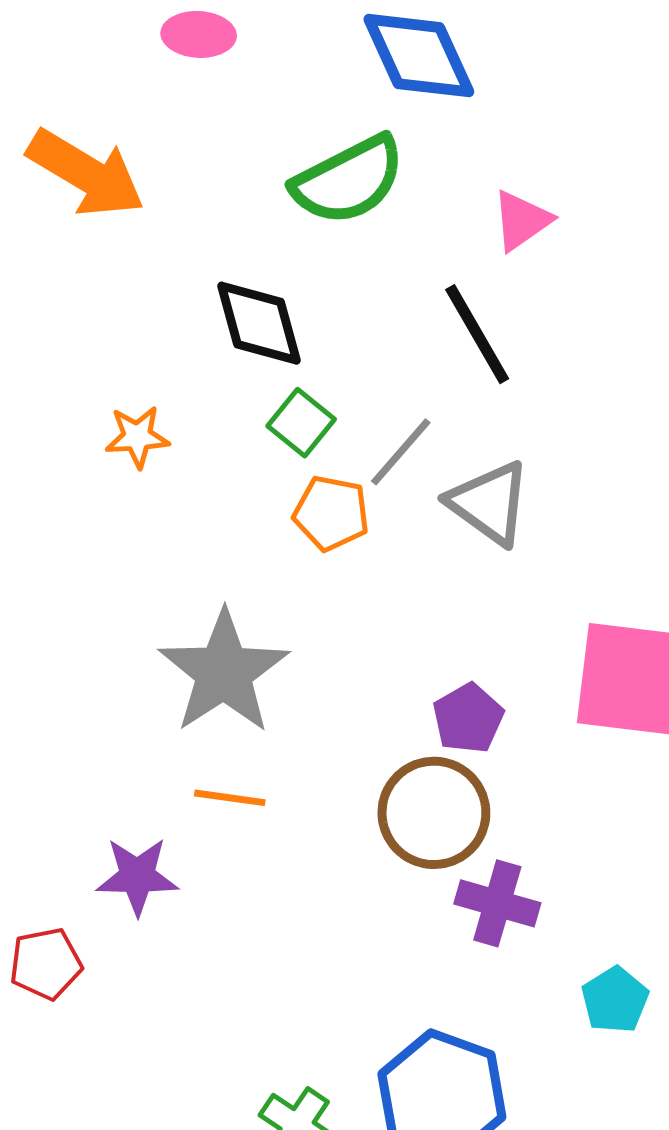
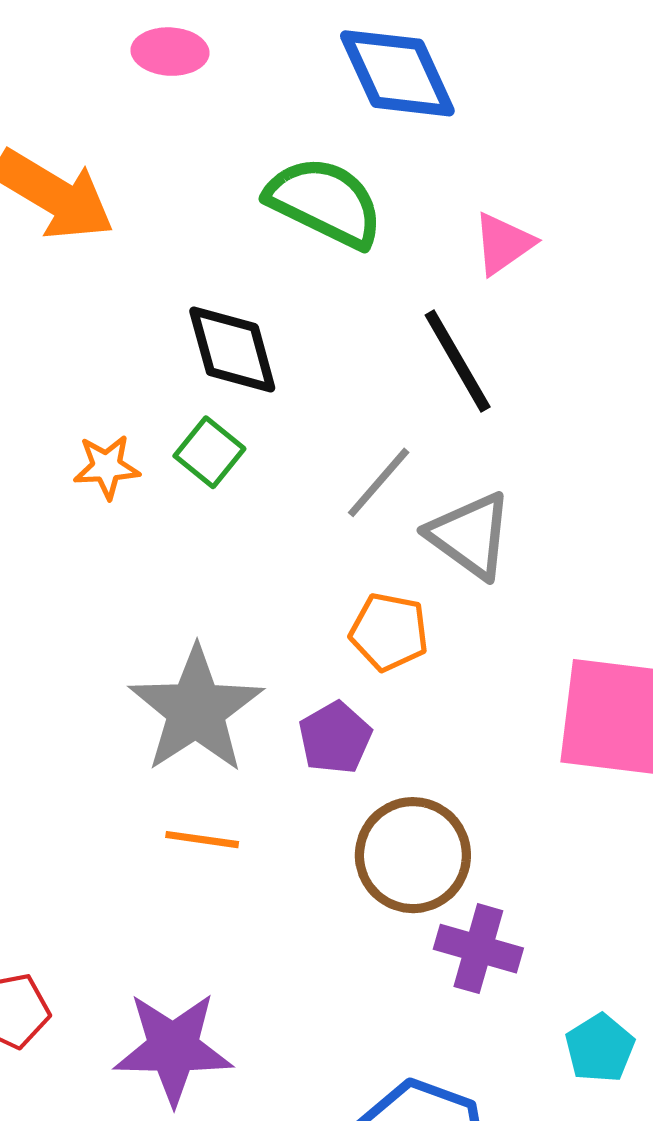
green semicircle: (348, 180) -> (325, 202), turned -127
green square: (301, 423) -> (209, 452), moved
orange pentagon: (331, 513) -> (389, 632), moved
purple pentagon: (468, 718) -> (335, 738), moved
purple star: (137, 876) -> (173, 1048), moved, size x1.4

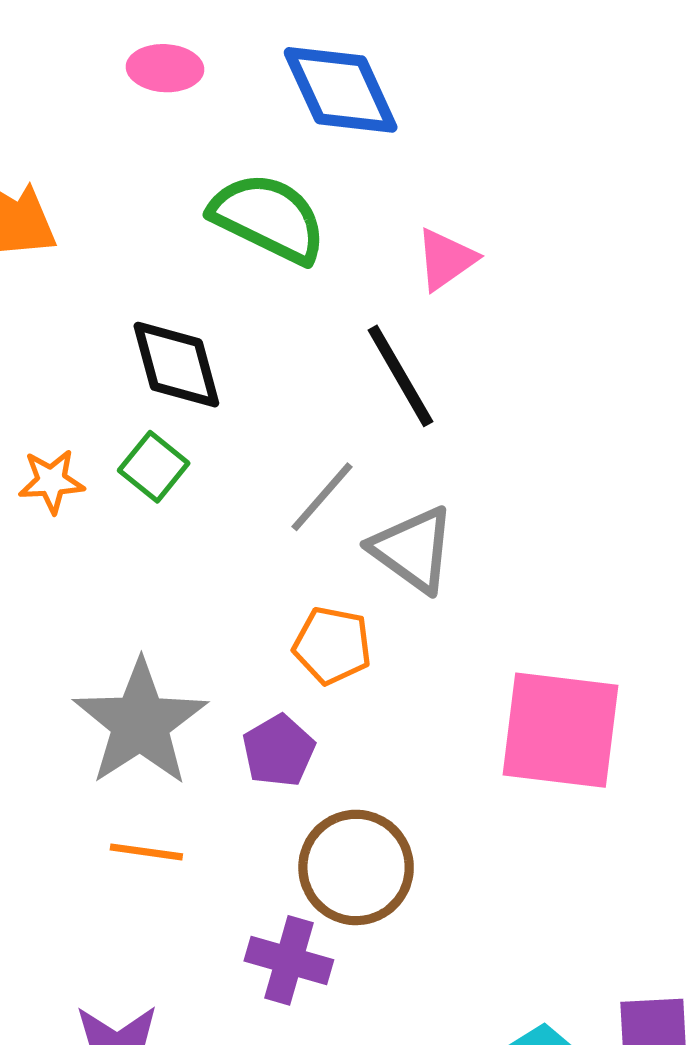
pink ellipse: (170, 52) -> (165, 68), moved
purple cross: (478, 949) -> (289, 960), moved

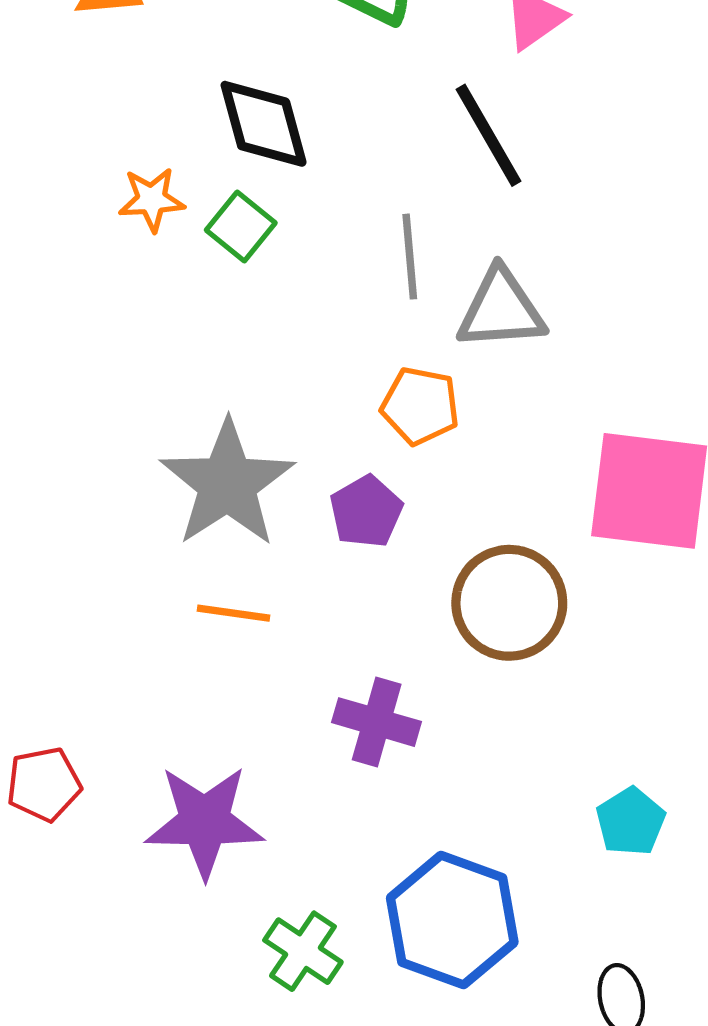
orange star: (51, 481) -> (152, 200), moved
gray line: (322, 497) -> (410, 257), turned -46
gray triangle: (413, 549) -> (501, 309), turned -40
brown circle: (356, 867) -> (509, 603), moved

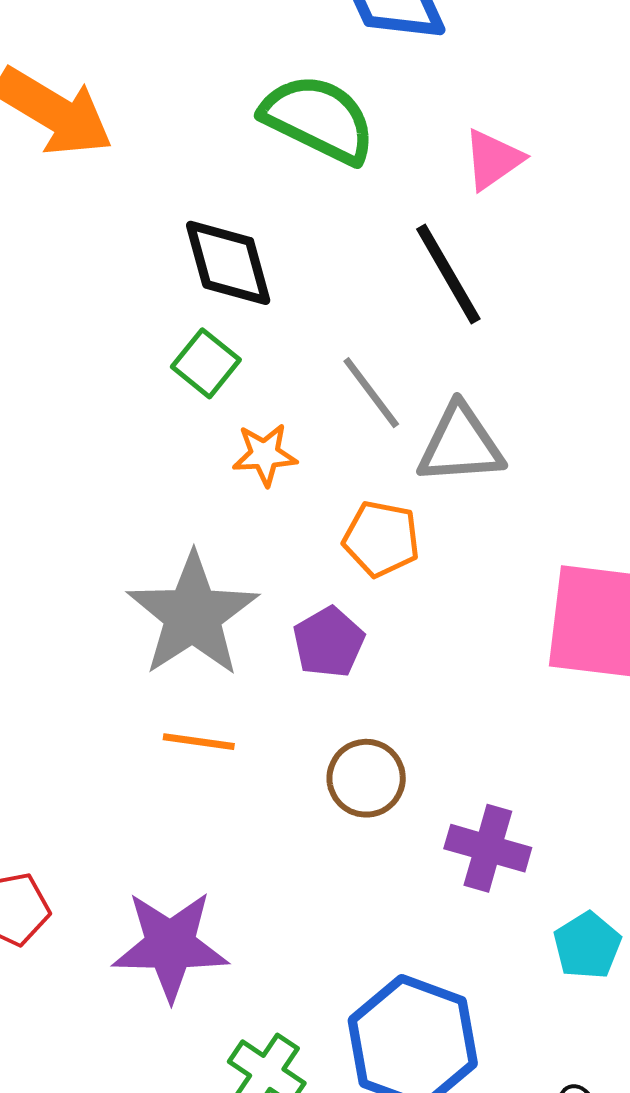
orange star: (152, 200) -> (265, 455), moved
gray line: (410, 257) -> (371, 393), turned -32
brown circle: (509, 603) -> (366, 778), moved, size x0.7
purple cross: (377, 722) -> (488, 848), moved

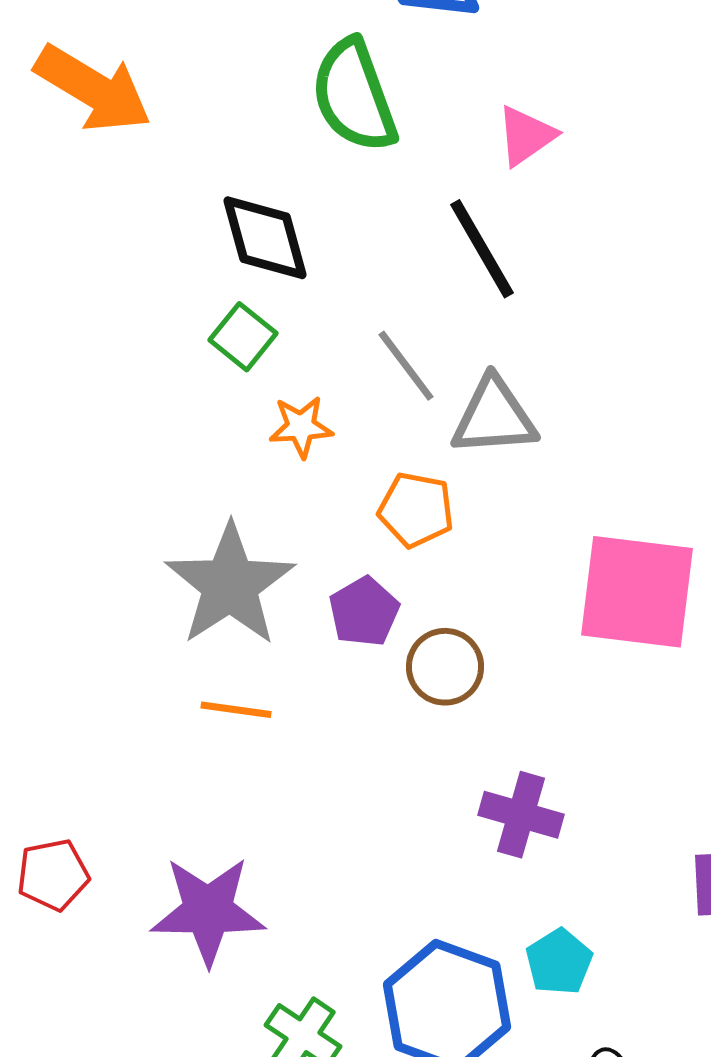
green semicircle: (318, 119) -> (354, 96), turned -136
brown circle: (366, 778) -> (445, 667), moved
cyan pentagon: (587, 946) -> (559, 962), moved

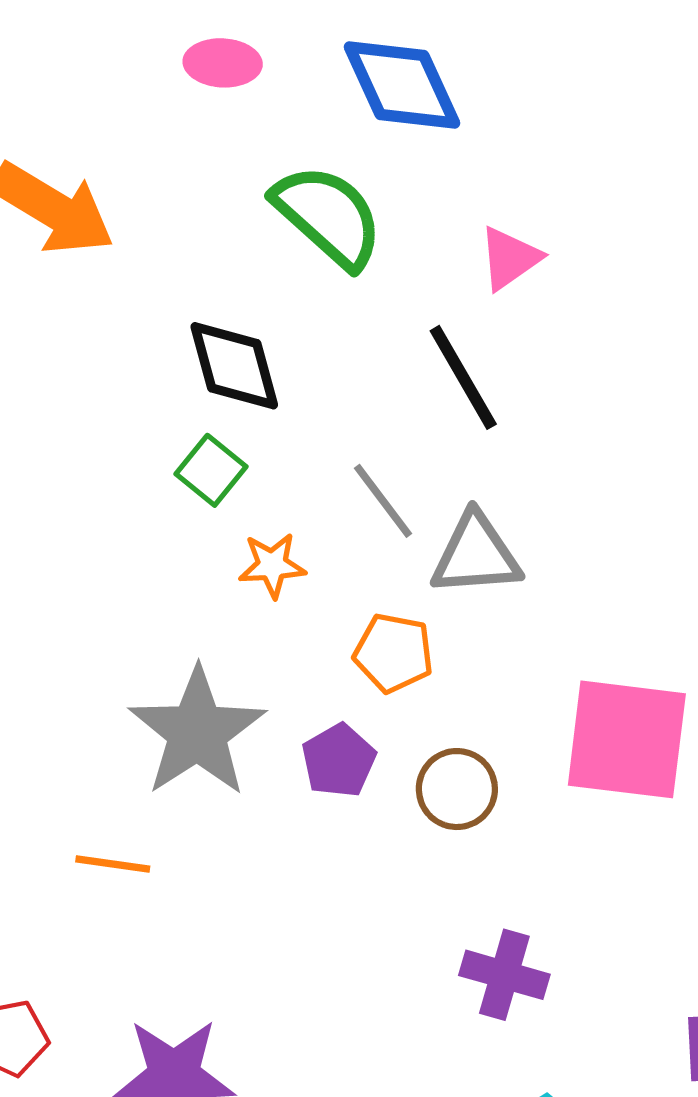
green semicircle: (354, 96) -> (328, 216), turned 152
brown circle: (445, 667) -> (457, 789), moved
orange line: (236, 710) -> (113, 864), moved

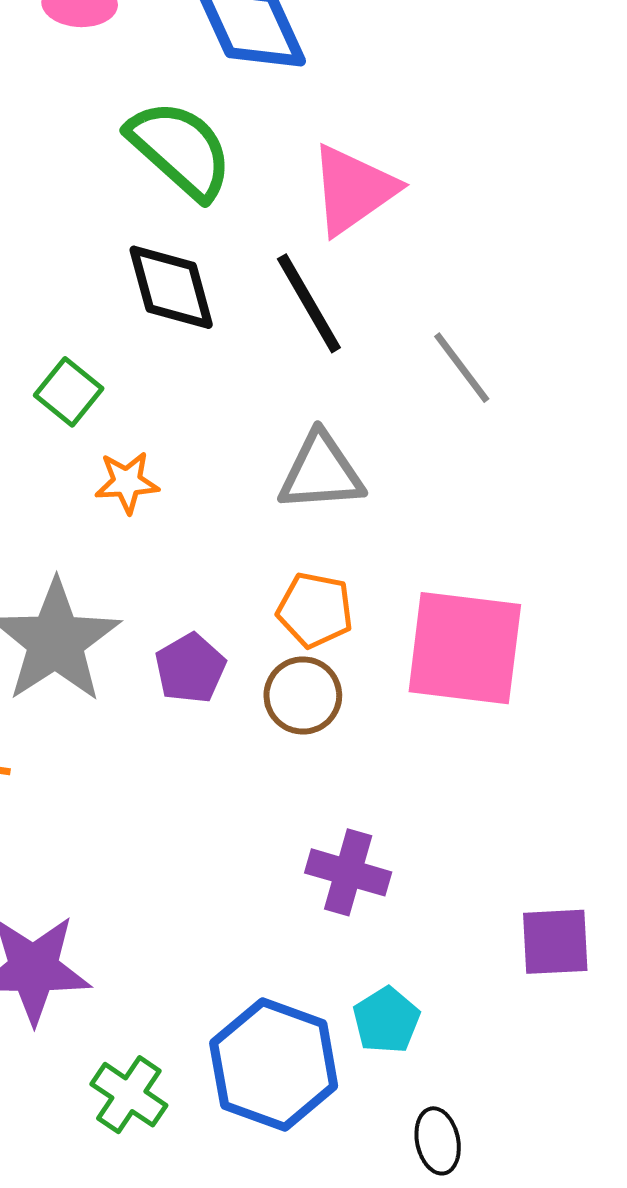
pink triangle: (510, 258) -> (353, 190), size x1.5
black diamond: (234, 366) -> (171, 287), moved
gray line: (383, 501) -> (462, 368), moved
orange pentagon: (394, 653) -> (315, 610), moved

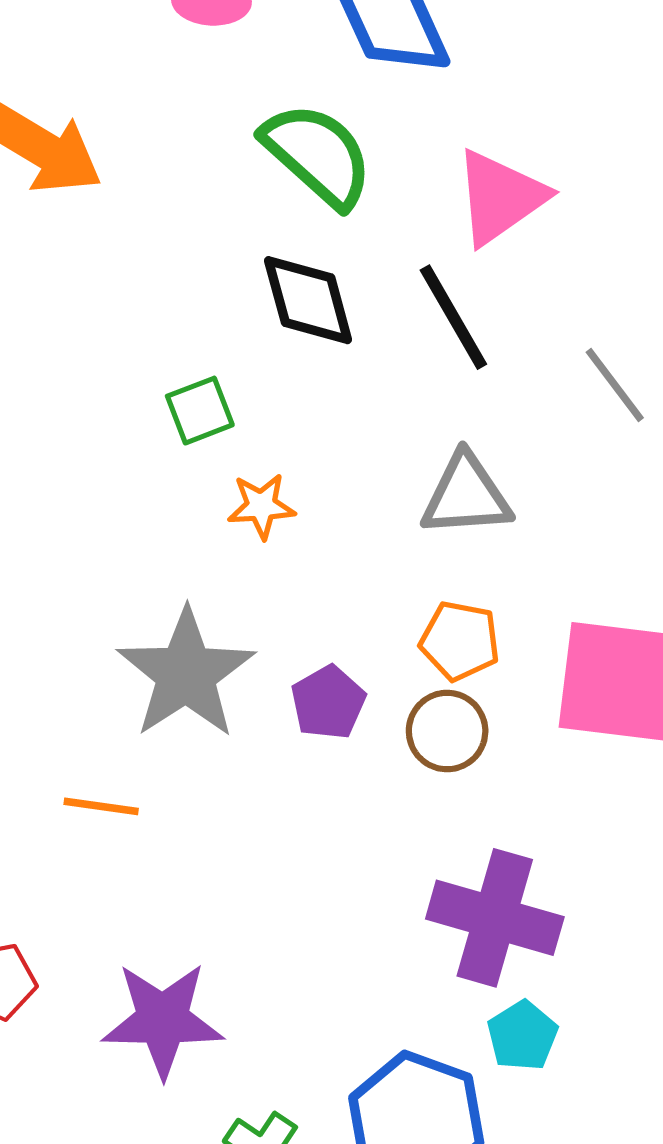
green square: (69, 392) -> (200, 411), turned 30
purple cross: (348, 872) -> (495, 918), size x1.5
cyan pentagon: (386, 1020) -> (522, 1036), moved

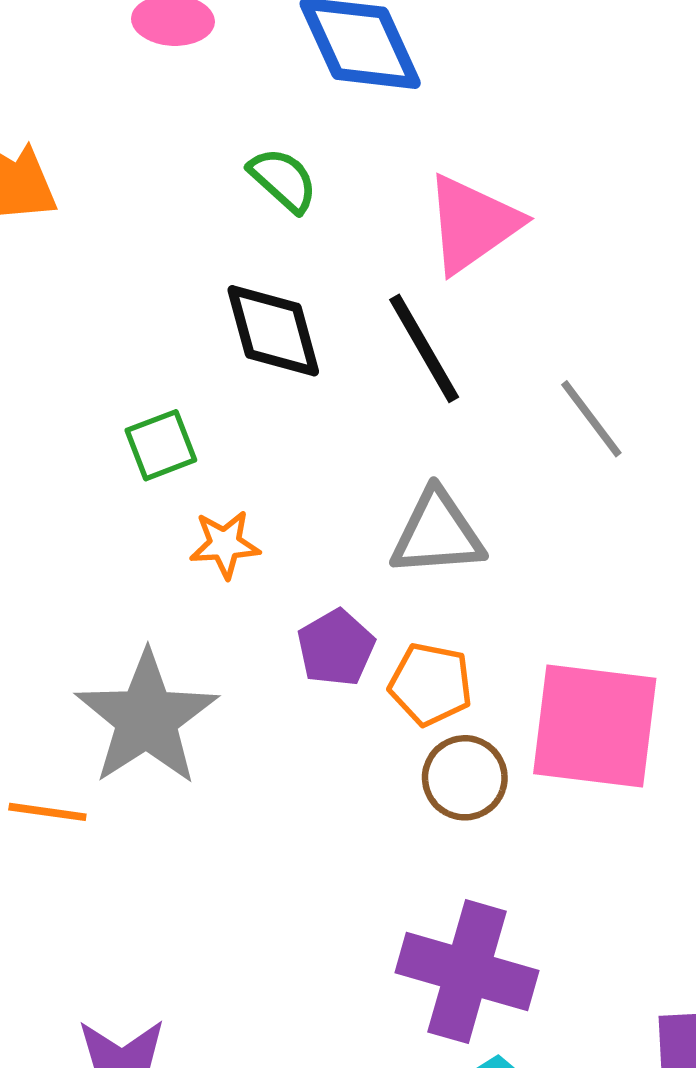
green semicircle: (318, 155) -> (283, 180), size x0.6
purple pentagon: (328, 702) -> (336, 648), moved
brown circle: (447, 731) -> (465, 778), moved
orange line: (101, 806) -> (47, 812), moved

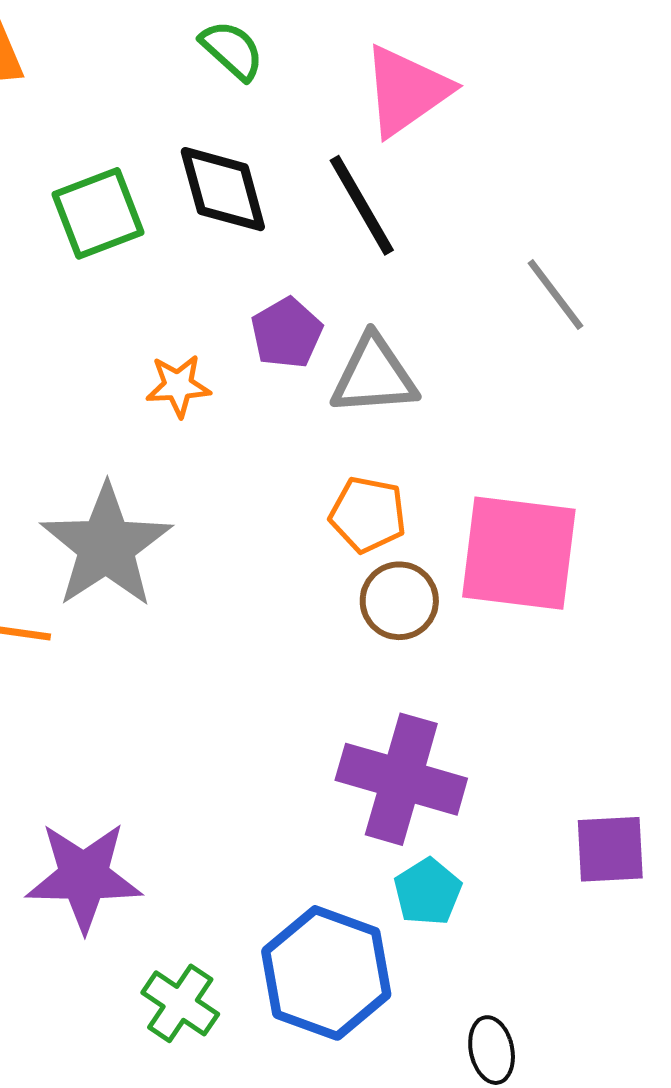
gray line: (591, 419) -> (555, 295), moved
green square: (161, 445) -> (98, 213), moved, size x1.4
purple pentagon: (336, 648) -> (287, 333), moved

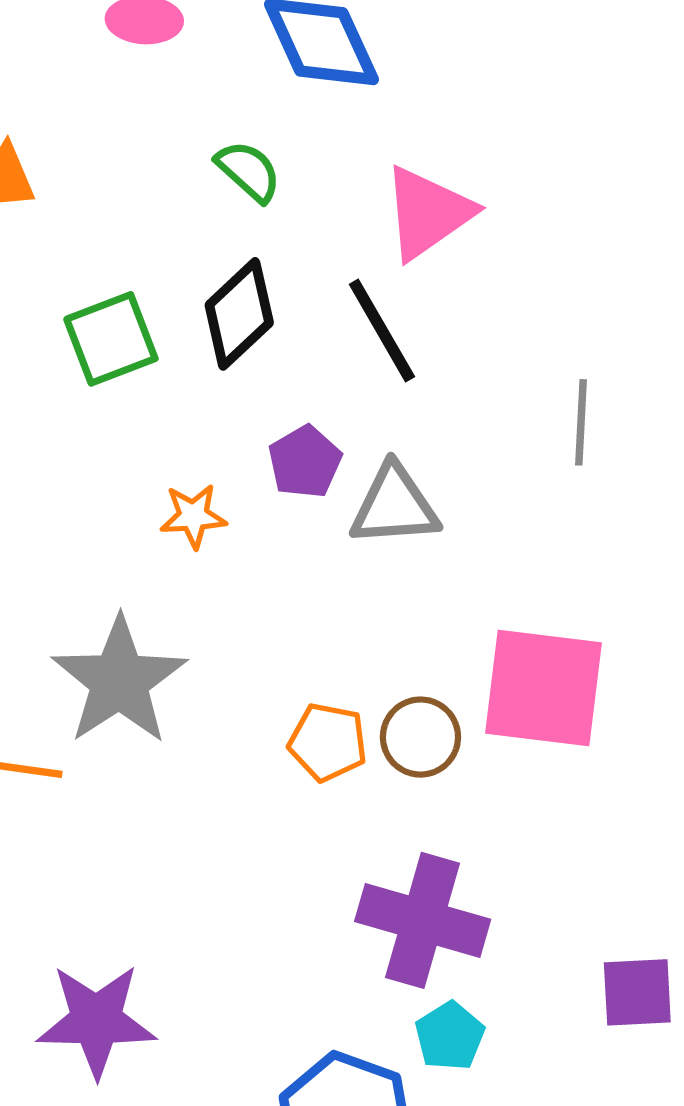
black diamond: (223, 189) -> (239, 314), turned 62
gray line: (555, 295) -> (581, 422), turned 40
orange pentagon: (368, 515) -> (328, 742), moved

